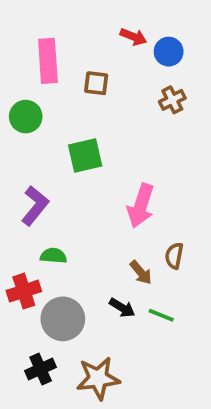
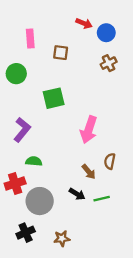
pink rectangle: (48, 61) -> (30, 39), size x0.7
green line: (161, 315) -> (102, 199), turned -35
brown star: (98, 378) -> (62, 238), size x0.6

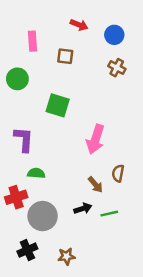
red arrow: (84, 23) -> (79, 25), moved
brown cross: (109, 63) -> (117, 68), turned -35
green square: (54, 98) -> (58, 105), turned 30
purple L-shape: (22, 130) -> (24, 139), turned -35
black arrow: (77, 194) -> (83, 208), turned -49

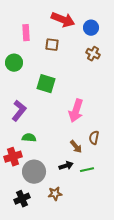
red arrow: (79, 25) -> (63, 20), size x1.6
purple L-shape: (24, 139) -> (19, 111), turned 35
brown star: (66, 256) -> (55, 194), moved

